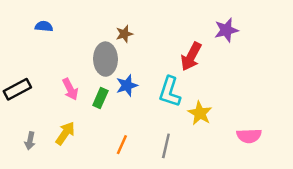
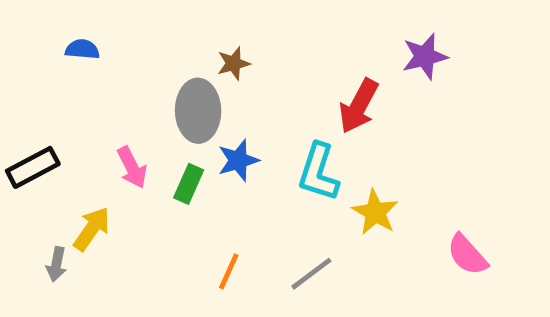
yellow arrow: (65, 133) -> (92, 229), moved
pink semicircle: (249, 136) -> (467, 255), turned 50
gray line: (166, 146) -> (311, 274), turned 40

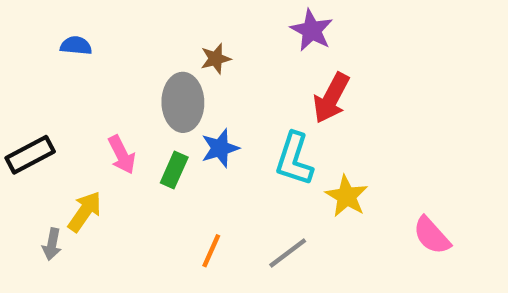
purple star: (425, 56) -> (312, 30), moved, turned -30

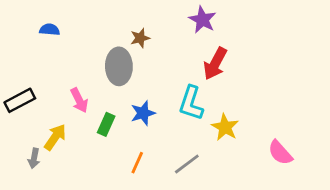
blue star: (220, 148) -> (143, 113), moved
green rectangle: (174, 170) -> (106, 124), moved

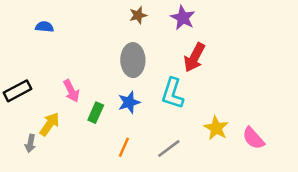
brown star: (140, 38) -> (138, 15), moved
gray ellipse: (119, 66) -> (133, 60), moved
yellow star: (225, 127) -> (216, 128), moved

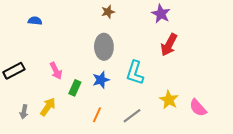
purple star: (183, 18) -> (161, 14), moved
red arrow: (194, 58) -> (169, 45), moved
yellow arrow: (50, 124) -> (48, 107), moved

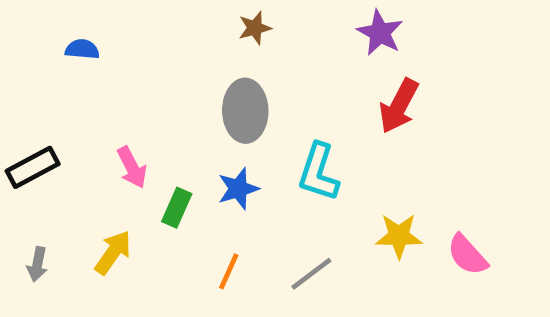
yellow star: (169, 100) -> (399, 236), turned -30
gray arrow: (24, 112) -> (37, 264), moved

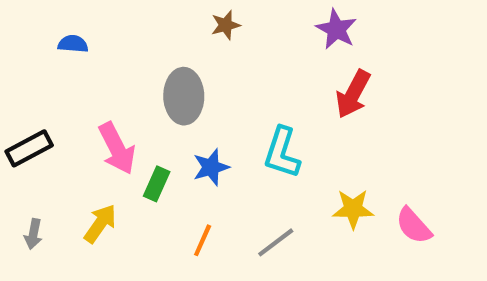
gray ellipse: (245, 111) -> (184, 96), moved
pink arrow: (132, 167) -> (117, 148), size x1.4

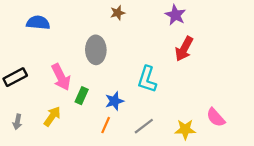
blue semicircle: (73, 44) -> (38, 23), size x1.5
blue star: (211, 167) -> (114, 101), moved
yellow star: (353, 209) -> (185, 129), moved

